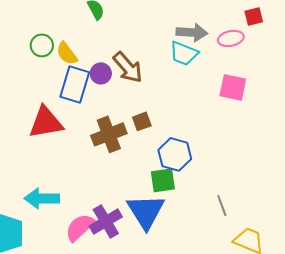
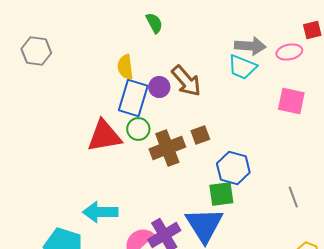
green circle: (42, 45) -> (138, 129), moved
yellow semicircle: (67, 53) -> (125, 67), turned 30
gray line: (222, 205) -> (293, 197), moved

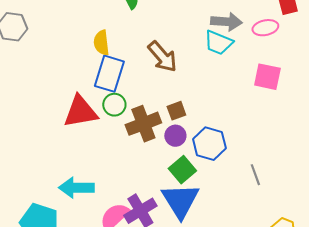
purple circle: (159, 87) -> (175, 136), moved
green square: (221, 194) -> (182, 170), moved, turned -32
gray line: (293, 197) -> (255, 175), moved

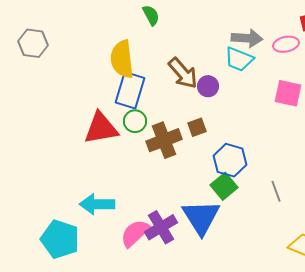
yellow semicircle: (101, 43) -> (122, 59), size x1.5
purple circle: (175, 136) -> (208, 86), moved
green square: (182, 170) -> (224, 186), moved

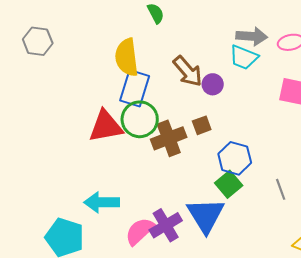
green circle: (135, 121) -> (140, 119), size x1.6

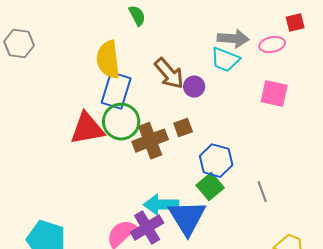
cyan arrow: (102, 202) -> (161, 205), moved

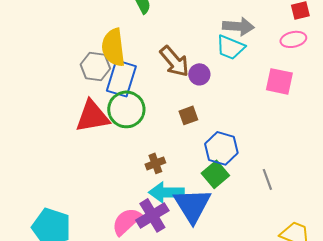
gray hexagon: (19, 44) -> (95, 66), moved
pink ellipse: (272, 45) -> (293, 39), moved
brown cross: (150, 141) -> (155, 163), moved, size x0.6

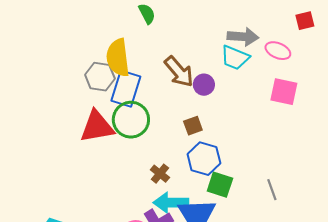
pink ellipse: (293, 39) -> (278, 51), moved, turned 35
blue hexagon: (221, 148) -> (204, 159), moved
brown cross: (155, 163) -> (160, 174), turned -30
green square: (215, 174) -> (220, 185), turned -32

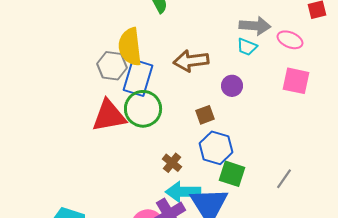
cyan trapezoid: (235, 58) -> (247, 47), size x0.7
brown arrow: (179, 72) -> (191, 61), turned 124
purple circle: (204, 85) -> (232, 86), moved
gray line: (272, 190) -> (284, 179), turned 55

